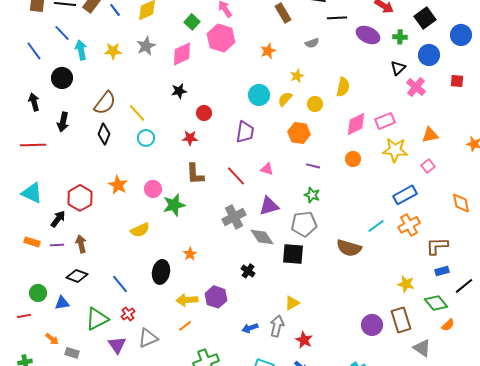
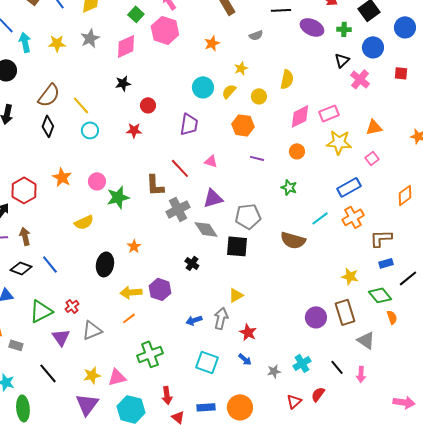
brown L-shape: (195, 174) -> (155, 185), moved
green star: (312, 195) -> (289, 187), moved
orange diamond: (461, 203) -> (405, 195), turned 65
blue line: (120, 284) -> (50, 264), moved
orange semicircle: (448, 325) -> (392, 317), turned -64

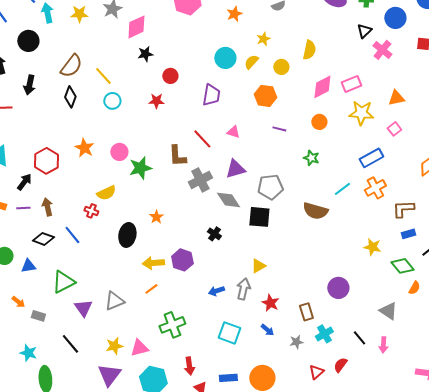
pink diamond: (126, 46) -> (136, 27), moved
red cross: (72, 306) -> (91, 211), moved, turned -32
brown rectangle: (345, 312) -> (306, 312), moved, size x0.7
orange semicircle: (392, 317) -> (414, 288), turned 48

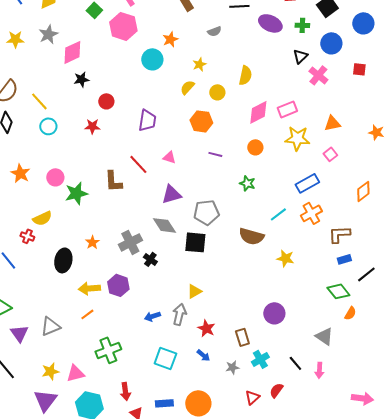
cyan circle: (225, 58) -> (152, 59), moved
gray cross: (200, 180) -> (130, 242), moved
yellow star: (372, 247) -> (285, 258), moved

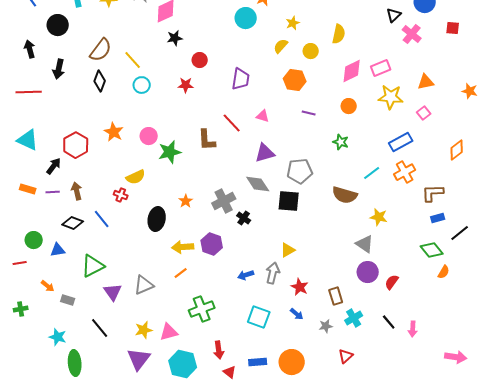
gray triangle: (324, 336) -> (365, 244), moved
red semicircle: (276, 390) -> (392, 282), moved

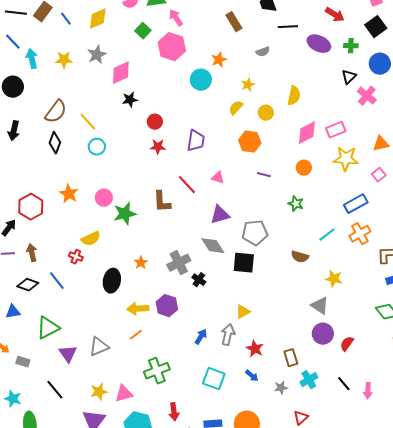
red star: (186, 85) -> (158, 147), moved
brown semicircle: (345, 195) -> (300, 257), size x0.7
blue arrow: (246, 275) -> (201, 337), turned 140

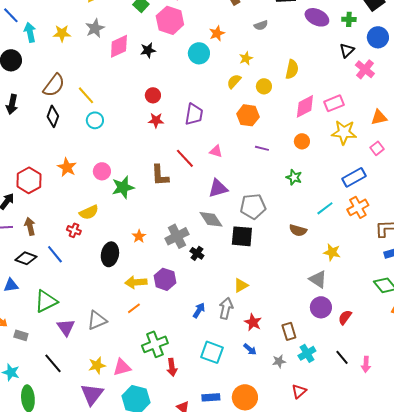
black star: (130, 100) -> (148, 50), moved
red arrow: (174, 412) -> (172, 367), moved

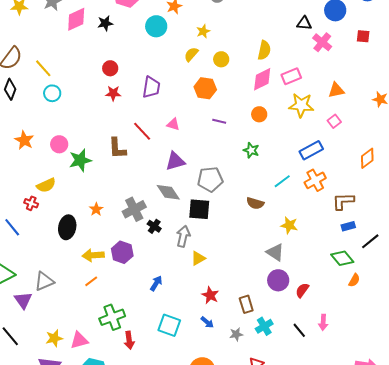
black triangle: (347, 50) -> (304, 23), turned 49
yellow semicircle: (292, 69) -> (264, 50), moved
gray arrow: (226, 308) -> (183, 236), moved
gray triangle: (97, 320) -> (44, 281), moved
pink arrow: (366, 364) -> (323, 322), moved

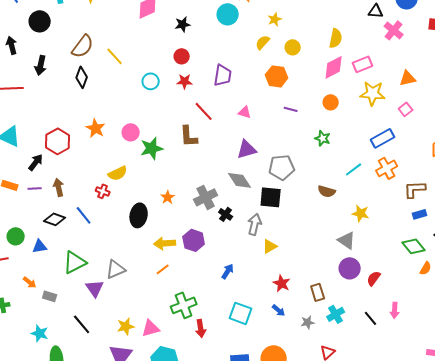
black star: (105, 23) -> (183, 24), moved
cyan circle: (52, 93) -> (151, 81), moved
red line: (142, 131) -> (204, 111), moved

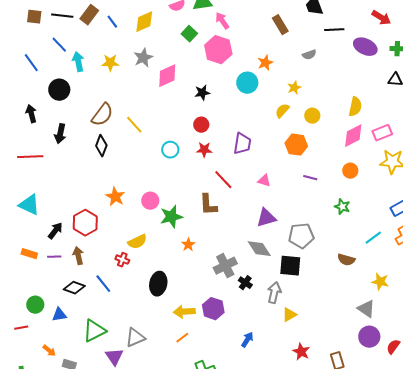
red hexagon: (58, 141) -> (85, 223), moved
orange star: (168, 197) -> (188, 245), moved

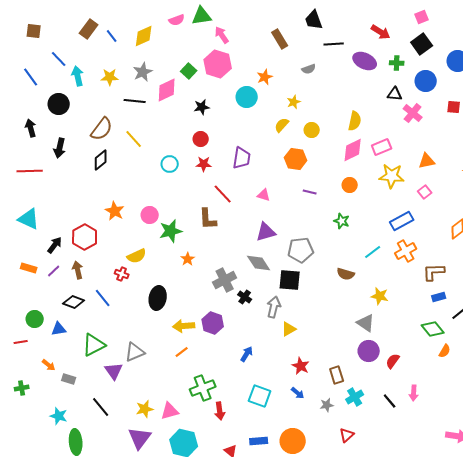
black line: (62, 16) -> (135, 101), moved
green square: (189, 34) -> (189, 71), moved
black diamond: (101, 146) -> (101, 160), turned 30
purple line: (54, 257) -> (54, 271), turned -40

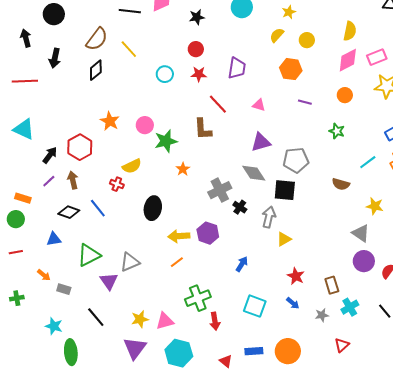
orange rectangle: (29, 268) -> (23, 198), moved
green circle: (35, 319) -> (16, 219), moved

